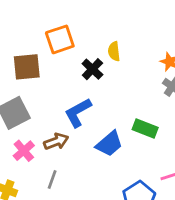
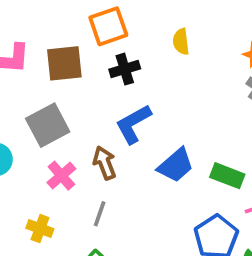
black cross: (92, 69) -> (125, 69), moved, turned 30
green rectangle: (145, 129) -> (227, 176), moved
brown arrow: (56, 141) -> (105, 163), turned -90

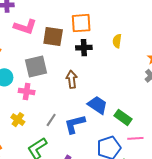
blue L-shape: (133, 124) -> (75, 124), moved
brown arrow: (105, 163) -> (72, 79), moved
blue trapezoid: (176, 165) -> (97, 105), turned -120
pink cross: (61, 176) -> (27, 91), moved, turned 35

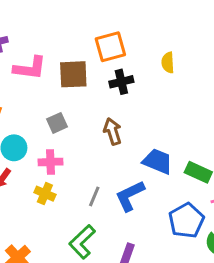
gray square: (36, 67) -> (57, 123), size x0.6
yellow cross: (18, 120) -> (45, 194), moved

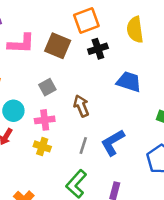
yellow semicircle: (168, 63) -> (135, 30), size x1.5
brown square: (73, 74) -> (58, 46), turned 30
brown arrow: (113, 131) -> (81, 106), moved
blue trapezoid: (157, 161) -> (129, 82), moved

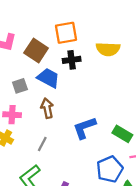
yellow semicircle: (135, 30) -> (108, 49), turned -90
blue trapezoid: (129, 82) -> (48, 78), moved
blue L-shape: (113, 143) -> (84, 128), moved

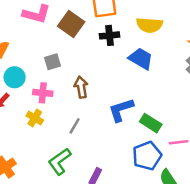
blue trapezoid: (48, 78) -> (141, 59), moved
green rectangle: (122, 134) -> (151, 123), moved

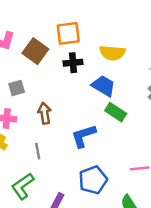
green rectangle: (151, 123) -> (116, 112), moved
gray line: (75, 126) -> (38, 151), turned -42
blue pentagon: (147, 156) -> (93, 180), moved

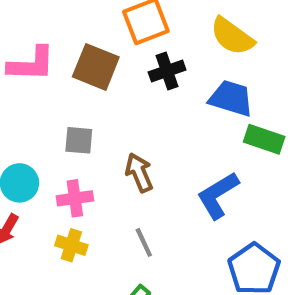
yellow semicircle: (112, 53) -> (232, 36), turned 45
gray square: (17, 88) -> (79, 140), turned 35

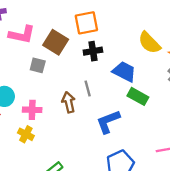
yellow semicircle: (232, 36) -> (149, 43), moved
gray square: (79, 140) -> (38, 65), moved
gray line: (144, 242) -> (88, 88), moved

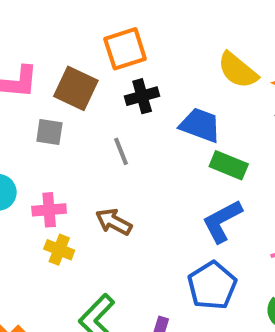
gray line: (88, 88) -> (121, 151), moved
brown arrow: (69, 102) -> (114, 222), moved, turned -42
blue L-shape: (108, 122) -> (222, 221), moved
yellow cross: (26, 134) -> (59, 250), moved

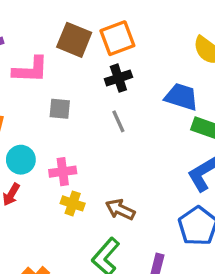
brown square: (76, 88) -> (74, 40), moved
black cross: (142, 96) -> (118, 78), moved
brown arrow: (114, 222) -> (120, 210), moved

